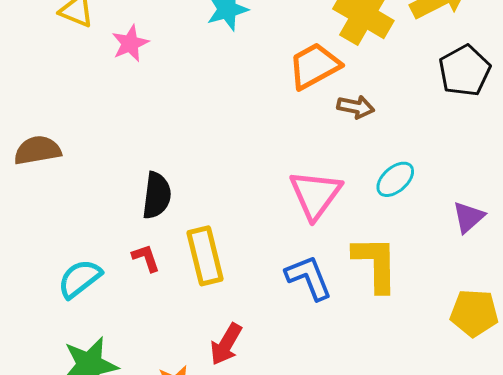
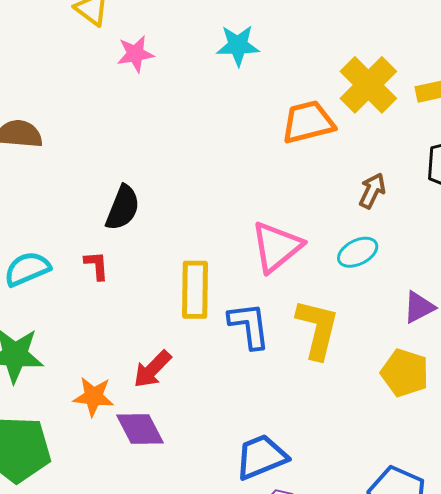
brown arrow: (356, 107) -> (372, 191), moved, turned -90
yellow rectangle: (205, 256) -> (195, 290), moved
yellow pentagon: (474, 313) -> (405, 373), moved

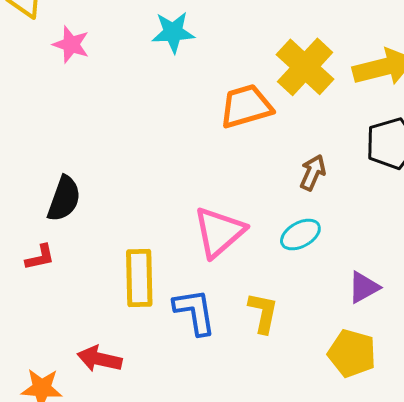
pink star: (135, 54) -> (71, 44), turned 30
red L-shape: (97, 265) -> (40, 257), turned 84
yellow L-shape: (317, 329) -> (263, 313), size x0.7
red arrow: (152, 369) -> (100, 359), turned 60

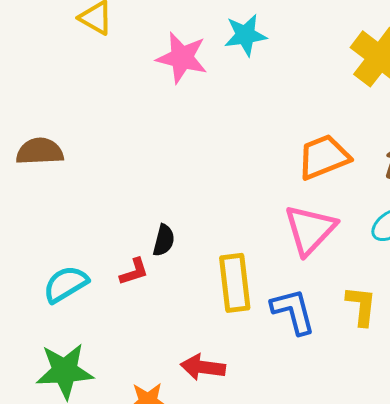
pink star: (71, 44) -> (182, 58), moved, size x1.4
orange trapezoid: (246, 106) -> (324, 157), moved
black semicircle: (64, 199) -> (164, 240), moved, size x0.7

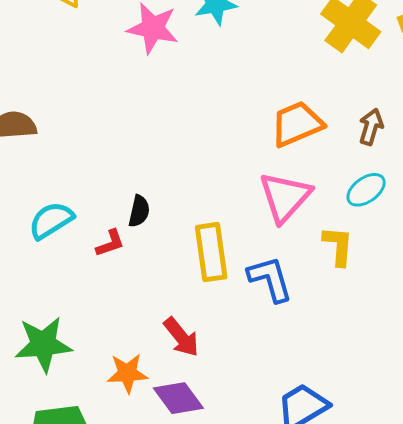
cyan semicircle: (66, 284) -> (51, 220), moved
yellow L-shape: (361, 306) -> (338, 246), moved
red arrow: (203, 367) -> (181, 337), turned -135

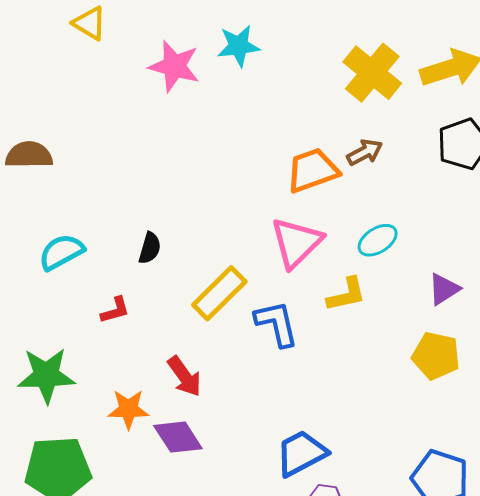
brown arrow: (371, 127) -> (365, 152), moved, turned 42
red L-shape: (110, 243) -> (115, 310), moved
yellow L-shape: (338, 246) -> (346, 295), turned 69
yellow rectangle: (211, 252) -> (219, 293), turned 50

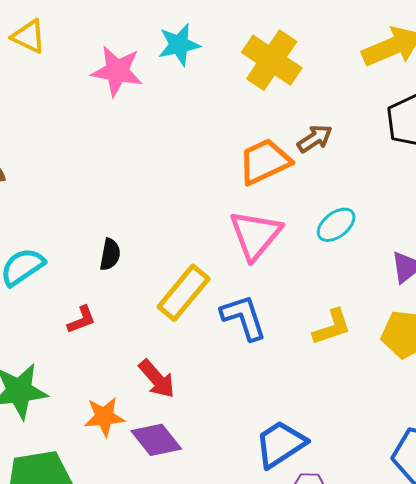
yellow cross: (372, 73) -> (272, 60), moved
yellow L-shape: (346, 295) -> (332, 327), moved

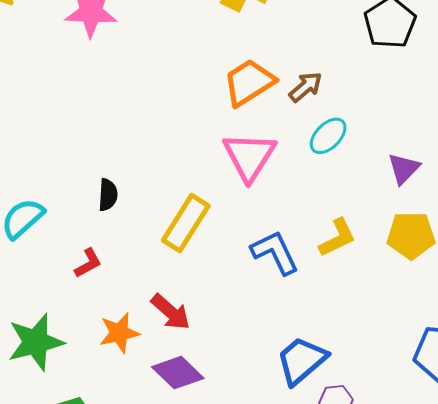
brown arrow: (315, 139) -> (306, 87), moved
blue L-shape: (244, 317) -> (275, 252), moved
orange star: (104, 417) -> (119, 333), moved

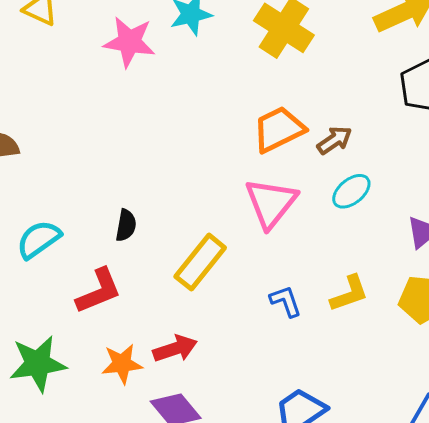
blue L-shape: (275, 252) -> (286, 301), size x0.7
red L-shape: (88, 263) -> (99, 291), size x1.6
red arrow: (171, 312) -> (175, 349), turned -66

